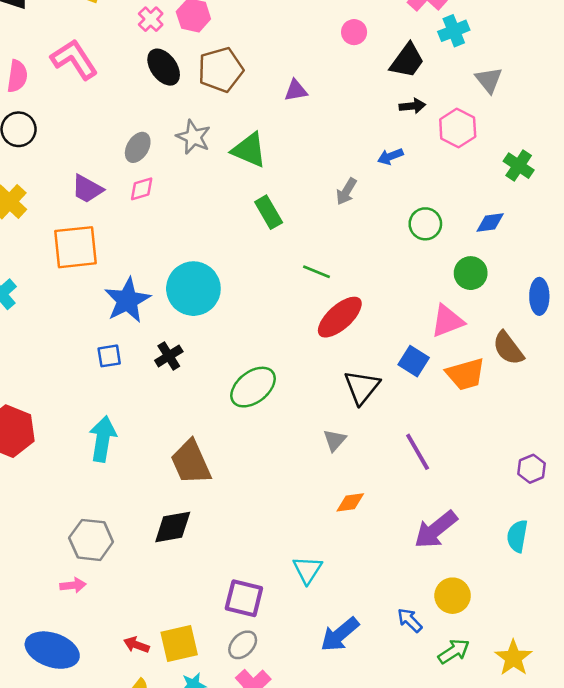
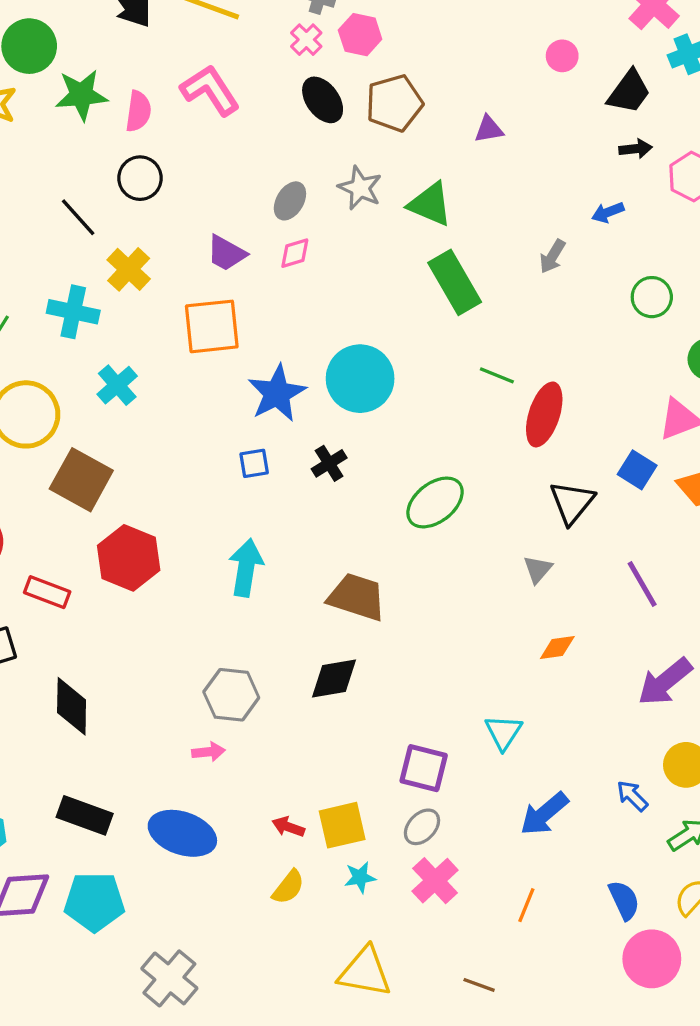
green rectangle: (269, 212) -> (455, 282), size x1.5
green line: (316, 272) -> (497, 375), moved
red ellipse: (340, 317) -> (544, 414), turned -30
brown trapezoid: (191, 462) -> (357, 597), turned 132

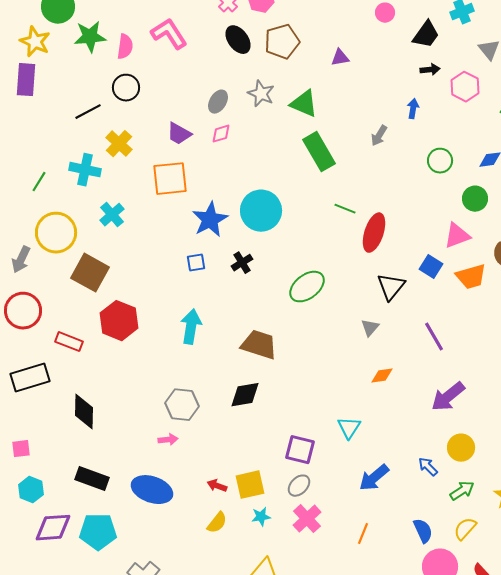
blue arrow: (608, 212) -> (413, 109), turned 120
black line: (78, 217) -> (88, 112), turned -76

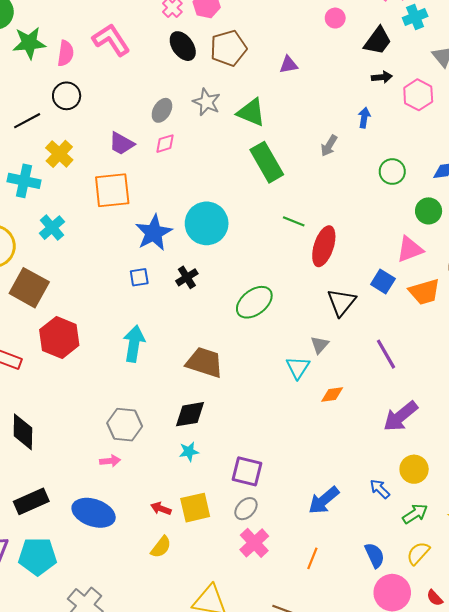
cyan triangle: (349, 428) -> (298, 368), moved
black rectangle: (92, 479) -> (31, 501), turned -44
cyan star: (261, 517) -> (189, 452), moved

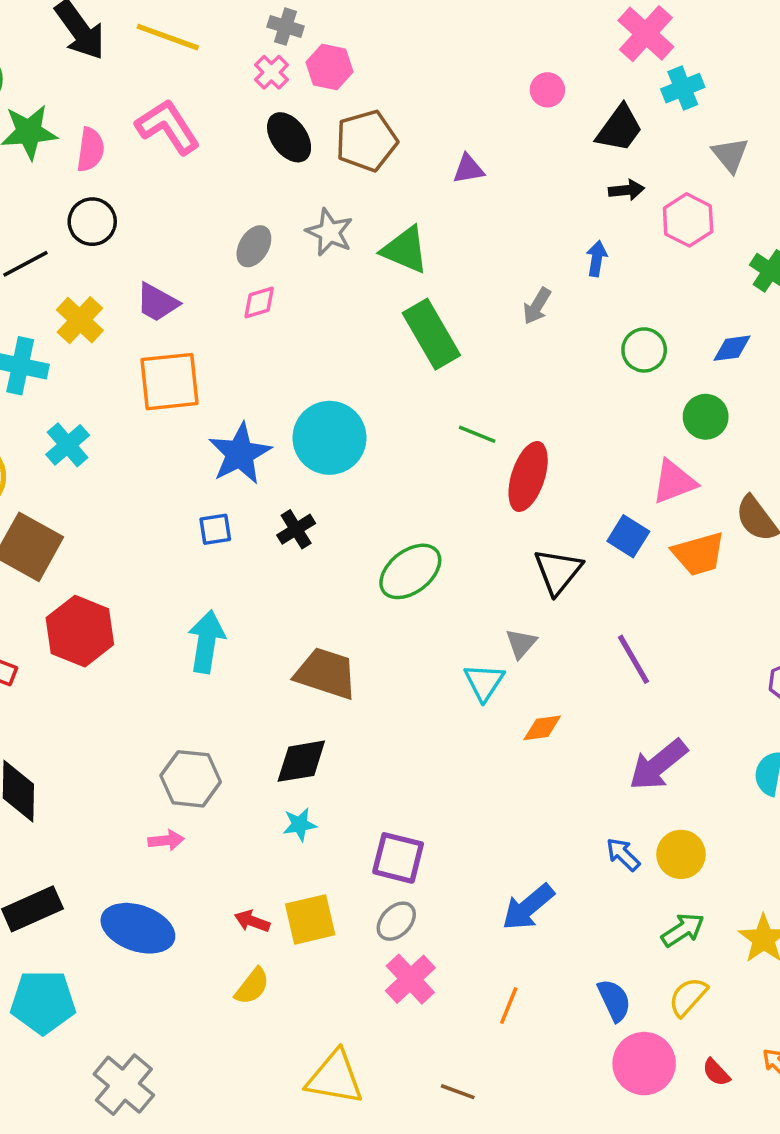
purple trapezoid: (122, 144) -> (157, 302), moved
blue arrow: (380, 489) -> (623, 854), moved

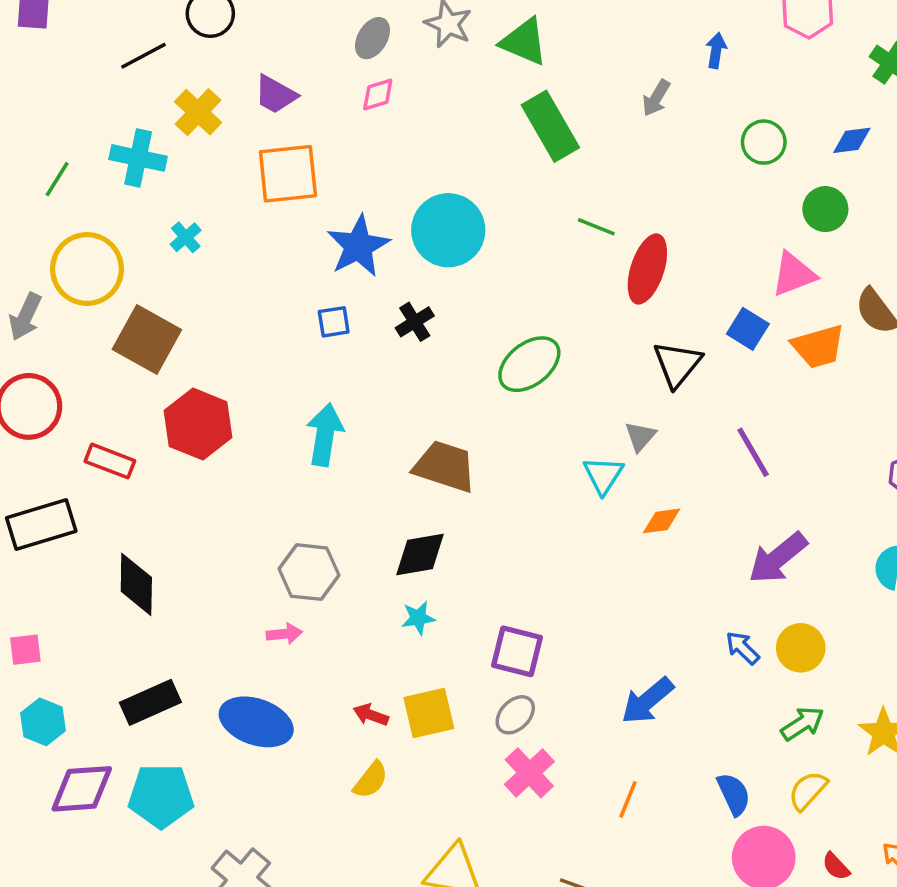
cyan cross: (68, 445) -> (186, 237), size x0.7

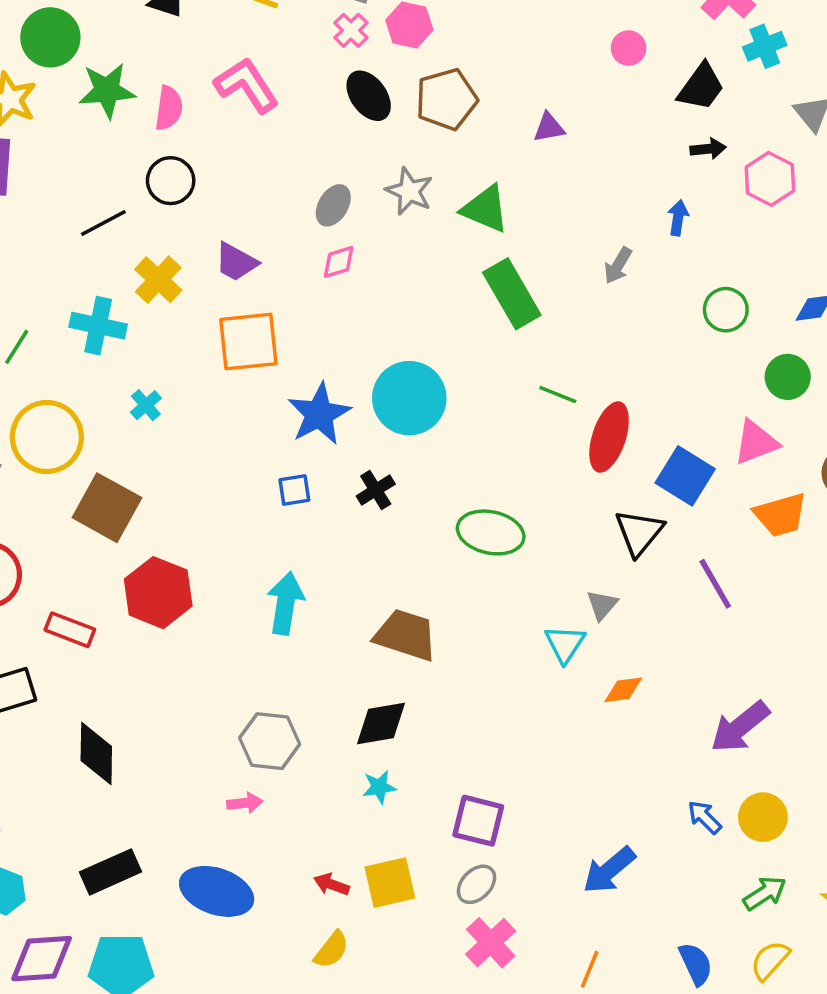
blue square: (748, 329) -> (685, 476), moved, size x1.4
green ellipse: (529, 364) -> (491, 532), turned 50
purple line: (753, 452) -> (715, 584), moved

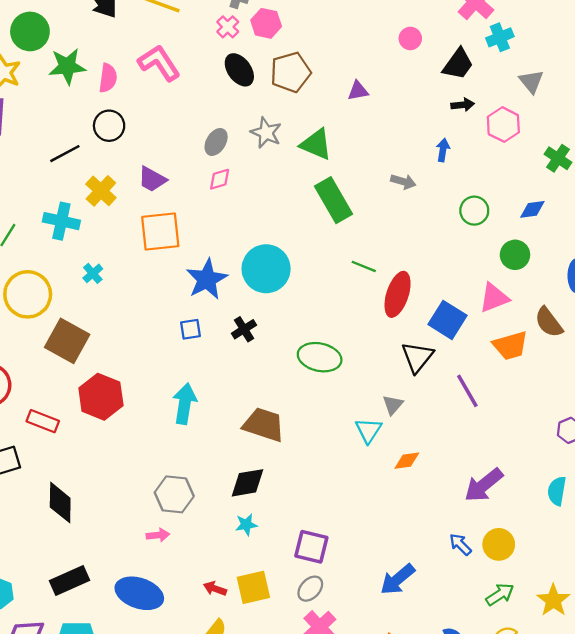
gray arrow: (618, 265) -> (403, 182), turned -105

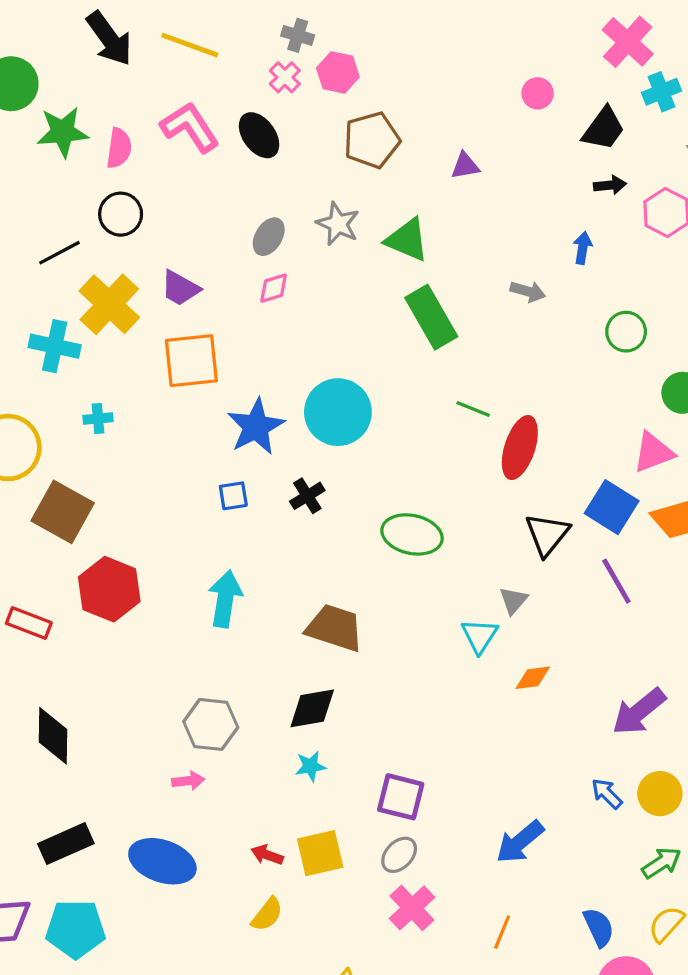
black ellipse: (239, 70) -> (259, 135), moved
yellow cross: (101, 191) -> (109, 304), size x1.4
cyan cross: (93, 273) -> (98, 419), turned 36
blue square: (448, 320) -> (612, 507), moved

